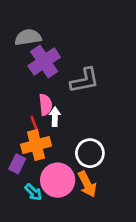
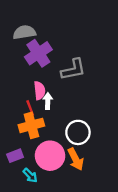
purple rectangle: (17, 164) -> (15, 156), moved, turned 42
cyan arrow: (33, 192) -> (30, 175), moved

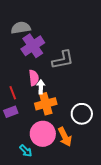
red line: (30, 108) -> (13, 93), moved
orange cross: (31, 125) -> (46, 104), moved
white circle: (78, 132) -> (82, 114), moved
purple rectangle: (15, 156) -> (11, 112), moved

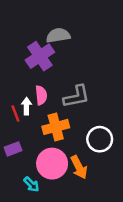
gray semicircle: (21, 28) -> (58, 35), moved
gray L-shape: (63, 60) -> (76, 96), moved
white arrow: (41, 87) -> (26, 106), moved
purple rectangle: (11, 112) -> (13, 149), moved

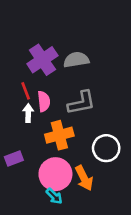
gray semicircle: (58, 35) -> (76, 60), moved
red line: (15, 114) -> (26, 91), moved
cyan arrow: (31, 184) -> (54, 196), moved

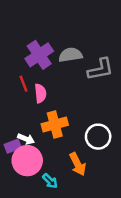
gray L-shape: (81, 103) -> (100, 69), moved
white arrow: (28, 113) -> (26, 139), moved, turned 112
pink circle: (55, 174) -> (27, 161), moved

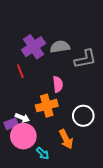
pink semicircle: (40, 93) -> (58, 84), moved

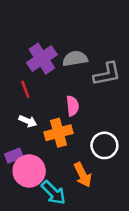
white arrow: (22, 118) -> (28, 121), moved
cyan arrow: (43, 153) -> (53, 193), size x1.5

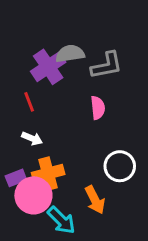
gray semicircle: (75, 59) -> (70, 54), moved
gray L-shape: (107, 74) -> (107, 65), moved
pink semicircle: (73, 106) -> (98, 108), moved
orange cross: (58, 133) -> (48, 174), moved

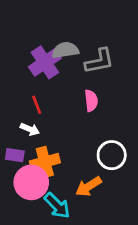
red line: (29, 102) -> (37, 105), moved
purple rectangle: (16, 178) -> (15, 155), moved, turned 30
orange arrow: (95, 200) -> (88, 186), turned 85

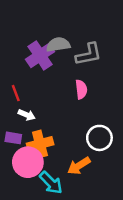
red line: (37, 105) -> (16, 93), moved

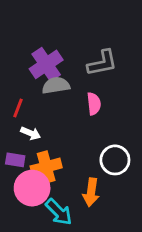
gray semicircle: (58, 45) -> (56, 85), moved
red line: (16, 93) -> (18, 108), turned 42
orange arrow: (79, 166) -> (91, 192), turned -50

